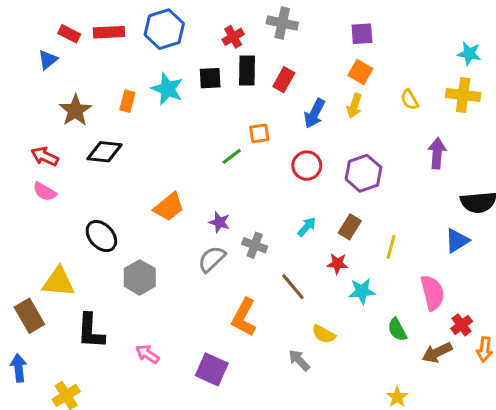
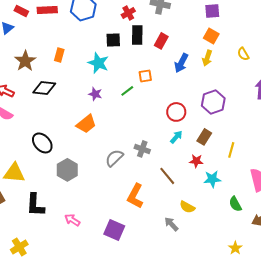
cyan star: (167, 89) -> (98, 63), moved
red circle: (307, 166) -> (176, 112), moved
purple star: (219, 222) -> (95, 94), moved

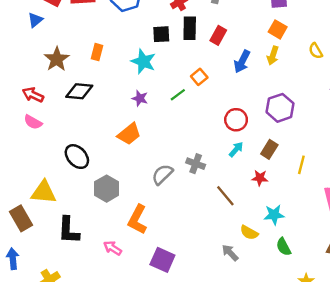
orange square: (145, 76) -> (199, 77), turned -32
cyan star: (212, 179) -> (274, 215), moved
orange L-shape: (135, 196) -> (137, 219), moved
green semicircle: (235, 204) -> (284, 247), moved

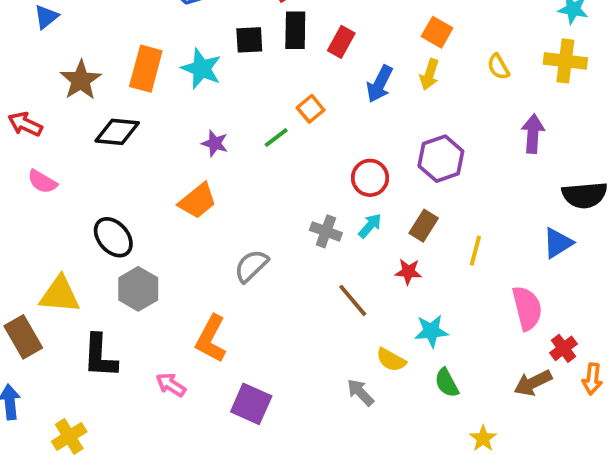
orange rectangle: (97, 52) -> (146, 69), size x1.6
cyan star: (143, 62) -> (201, 69), moved
red arrow: (33, 95) -> (25, 124), moved
gray cross: (196, 164) -> (326, 231), moved
gray hexagon: (107, 189) -> (138, 289), moved

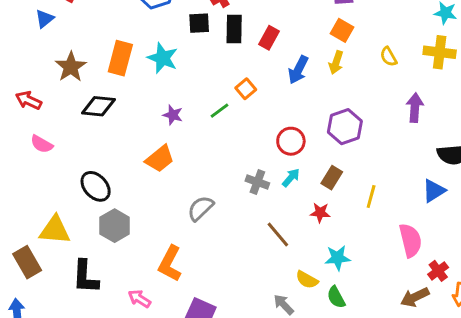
black square: (249, 40) -> (199, 23), moved
green semicircle: (447, 383) -> (336, 297), moved

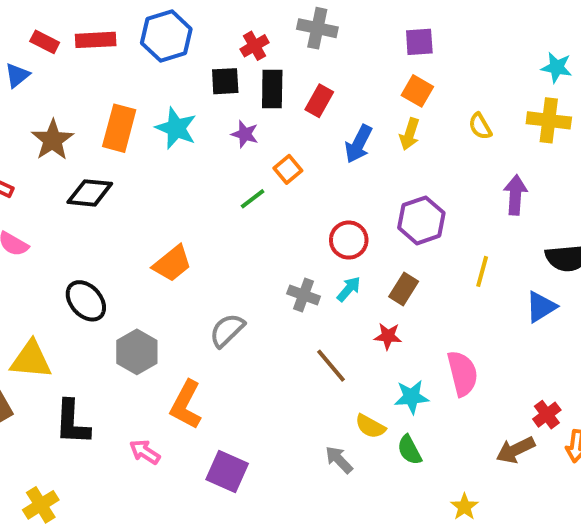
purple star: (173, 115) -> (245, 134), moved
yellow line: (371, 197) -> (482, 271), moved
gray hexagon: (115, 226) -> (137, 352), moved
pink semicircle: (410, 240) -> (462, 373), moved

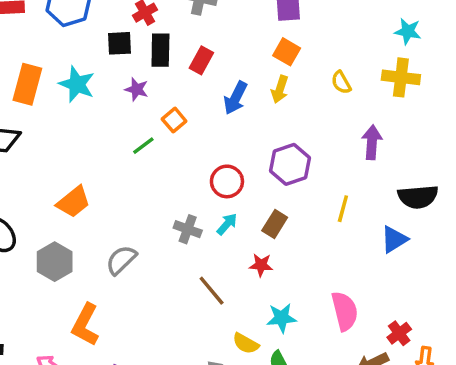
gray hexagon: (137, 352) -> (55, 262), moved
pink semicircle: (462, 373) -> (345, 311), moved

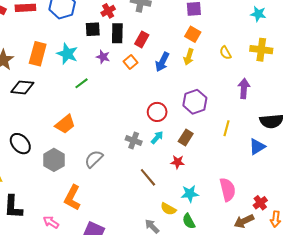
cyan star: (408, 31) -> (258, 14), moved
orange square: (174, 120) -> (131, 62), moved
green line: (143, 146) -> (82, 83), moved

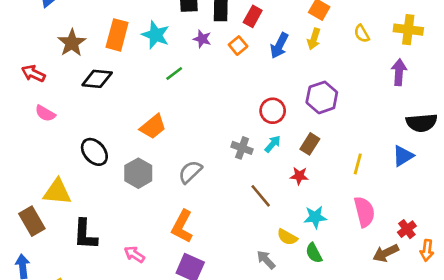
purple arrow: (244, 88) -> (399, 72), moved
yellow line: (227, 128) -> (358, 164), moved
orange L-shape: (72, 198) -> (182, 226), moved

